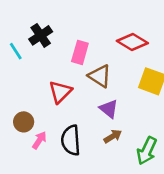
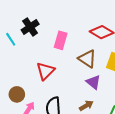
brown triangle: (100, 76) -> (87, 59), moved
purple triangle: (109, 109) -> (93, 82), moved

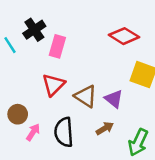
pink rectangle: (61, 40) -> (57, 46), moved
brown triangle: (87, 59) -> (86, 96), moved

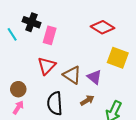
black cross: (34, 30) -> (31, 22), turned -36
pink arrow: (33, 132) -> (18, 107), moved

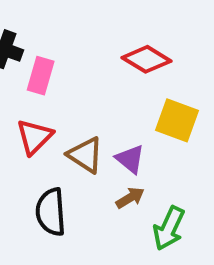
brown arrow: (87, 100) -> (130, 198), moved

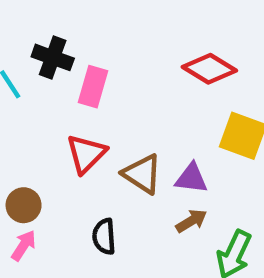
purple triangle: (130, 159) -> (191, 178), turned -32
black semicircle: (51, 212) -> (104, 237), size x0.7

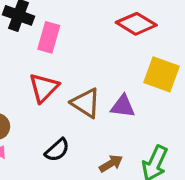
brown arrow: (191, 221) -> (111, 163), moved
black semicircle: (104, 237) -> (57, 150), turned -128

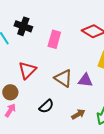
pink rectangle: (49, 37) -> (54, 39), moved
red triangle: (44, 88) -> (27, 70), moved

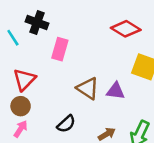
pink rectangle: (54, 39) -> (60, 49), moved
red triangle: (27, 70) -> (24, 80), moved

